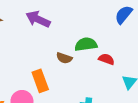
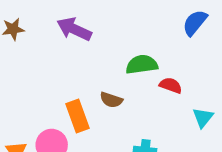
brown semicircle: (64, 58) -> (111, 100), moved

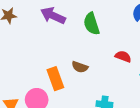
green semicircle: (142, 64) -> (92, 24), moved, turned -100

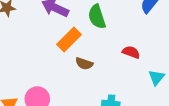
orange rectangle: (55, 79) -> (69, 39), moved, turned 65

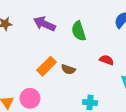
orange rectangle: (69, 39) -> (47, 66), moved

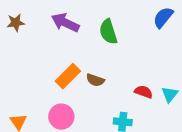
red semicircle: (107, 60) -> (144, 92), moved
pink circle: (30, 98) -> (61, 117), moved

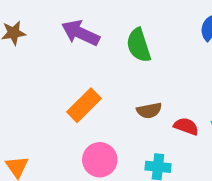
brown semicircle: (95, 80) -> (149, 110), moved, turned -30
pink circle: (61, 117) -> (100, 160), moved

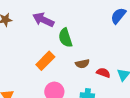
green semicircle: (139, 45) -> (65, 38), moved

